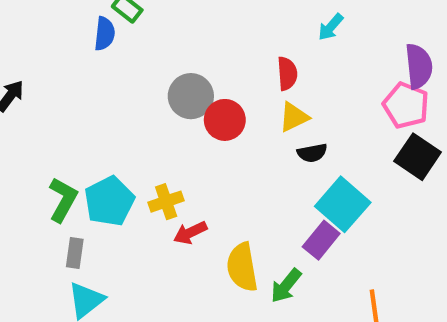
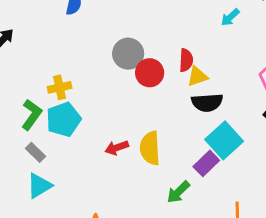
red semicircle: (287, 74) -> (186, 60), moved
black semicircle: (312, 153) -> (207, 103), size x1.5
yellow cross: (166, 202) -> (60, 87), moved
gray rectangle: (75, 253) -> (35, 152), turned -60
yellow semicircle: (242, 267) -> (150, 148), moved

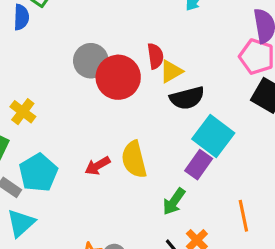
red circle: (150, 73) -> (118, 77), size x1.4
yellow cross: (60, 87) -> (23, 112), turned -30
cyan pentagon: (63, 119) -> (38, 173), moved

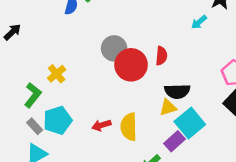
yellow triangle: (171, 71) -> (168, 107), moved

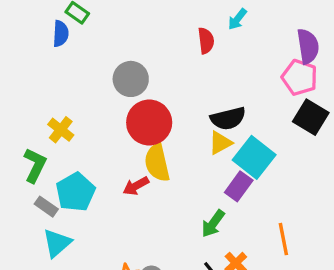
red semicircle: (161, 56) -> (206, 41), moved
red circle: (131, 65) -> (149, 122), moved
yellow semicircle: (129, 127) -> (157, 163), moved

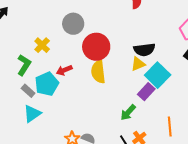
gray circle: (131, 79) -> (73, 24), moved
red arrow: (136, 186) -> (64, 70), moved

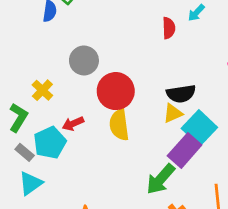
purple rectangle: (146, 92) -> (185, 150), size x1.4
green arrow: (128, 112) -> (161, 179), size x1.4

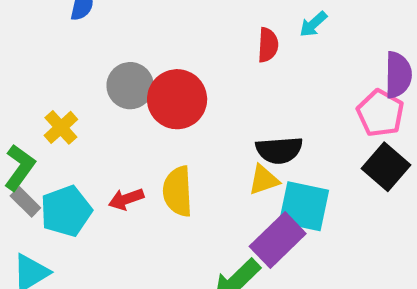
red circle: (116, 91) -> (177, 99), moved
red arrow: (73, 124) -> (126, 199), moved
cyan square: (199, 128) -> (304, 206), turned -36
gray rectangle: (25, 152) -> (25, 202), moved

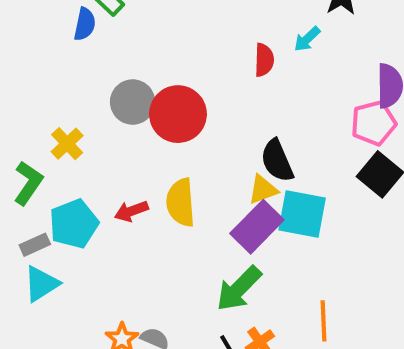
pink pentagon: (380, 113) -> (374, 123), turned 30
black semicircle: (279, 150) -> (277, 161), turned 72
gray rectangle: (25, 202) -> (35, 245), moved, turned -68
purple rectangle: (278, 240) -> (257, 227), moved

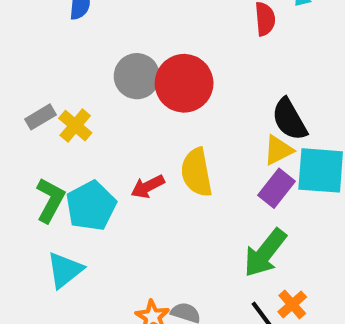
green L-shape: (28, 183) -> (50, 200), moved
purple rectangle: (257, 227) -> (276, 188), size x0.7
gray rectangle: (35, 245) -> (40, 117), moved

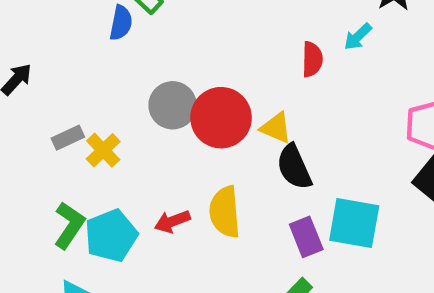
black semicircle: (289, 119) -> (294, 167), moved
yellow triangle: (278, 150) -> (276, 128), moved, turned 44
purple rectangle: (276, 188) -> (306, 237), turned -66

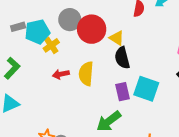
yellow cross: (103, 150) -> (51, 45), moved
cyan pentagon: (111, 236) -> (37, 32), moved

